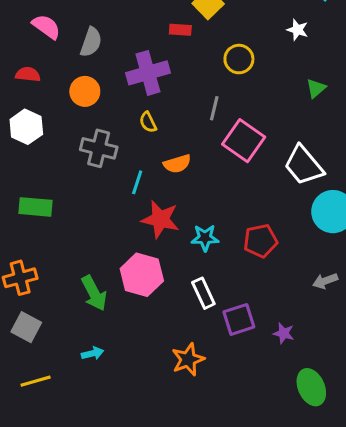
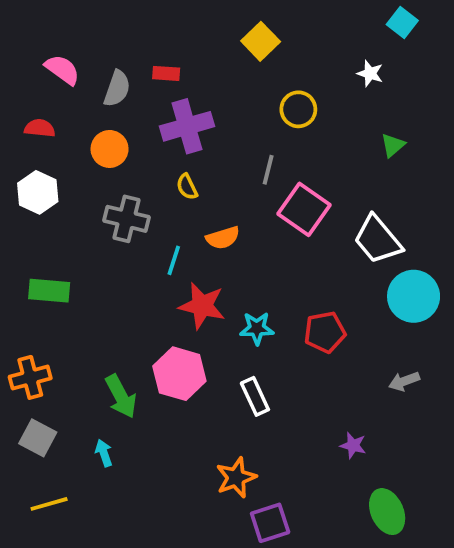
red rectangle: (180, 30) -> (166, 73), moved
purple square: (239, 319) -> (270, 523), moved
cyan arrow: (93, 353) -> (104, 453), moved, turned -95

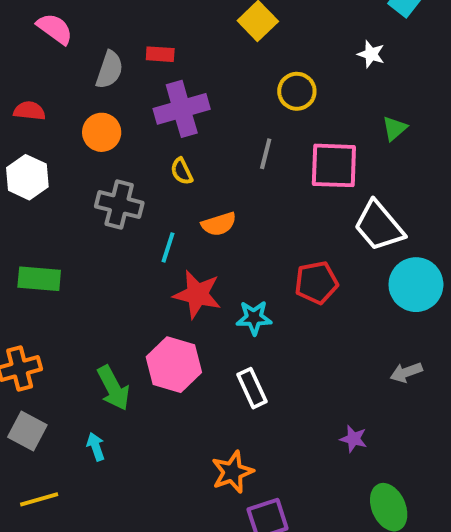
pink semicircle: (62, 70) -> (55, 29), moved
pink square: (304, 209) -> (334, 165), moved, turned -33
red pentagon: (325, 332) -> (316, 283), moved

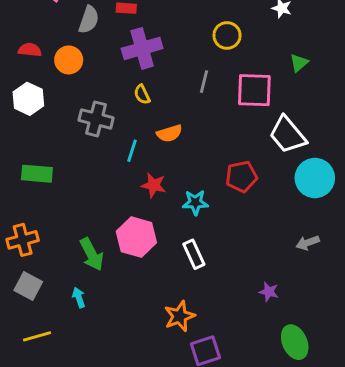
orange circle: (102, 132) -> (69, 60), moved
red star: (197, 294) -> (154, 185), size x0.7

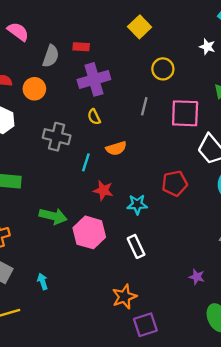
green arrow: (92, 254) -> (53, 216), moved, turned -48

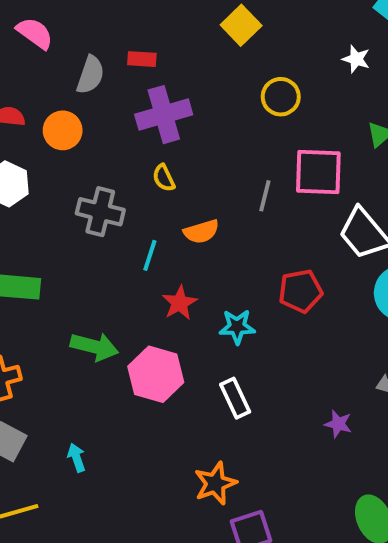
gray line: (144, 106) -> (265, 196), moved
red star: (103, 190) -> (180, 303), turned 30
purple star: (197, 277) -> (338, 424), moved

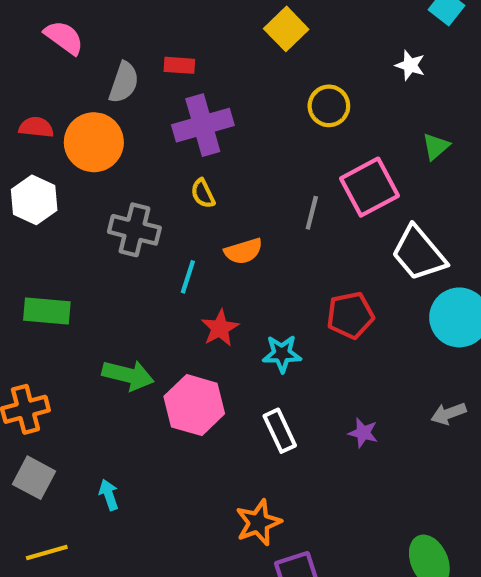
orange circle: (63, 130) -> (94, 142), size x1.4
pink square: (318, 172) -> (369, 187), turned -30
purple star: (338, 424) -> (363, 433), moved

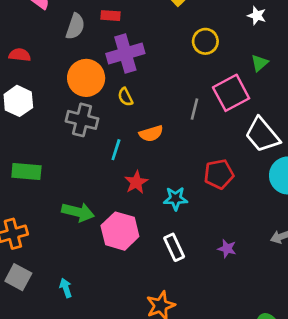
orange circle: (94, 142) -> (86, 78), moved
green triangle: (436, 146) -> (260, 63), moved

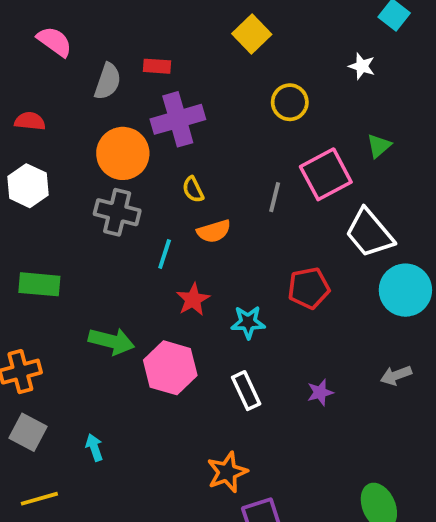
green triangle: (260, 63) -> (379, 146), moved
yellow semicircle: (125, 97) -> (193, 189), moved
purple star: (227, 249) -> (320, 392), turned -30

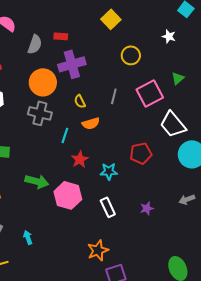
gray line: (275, 197) -> (114, 96), moved

